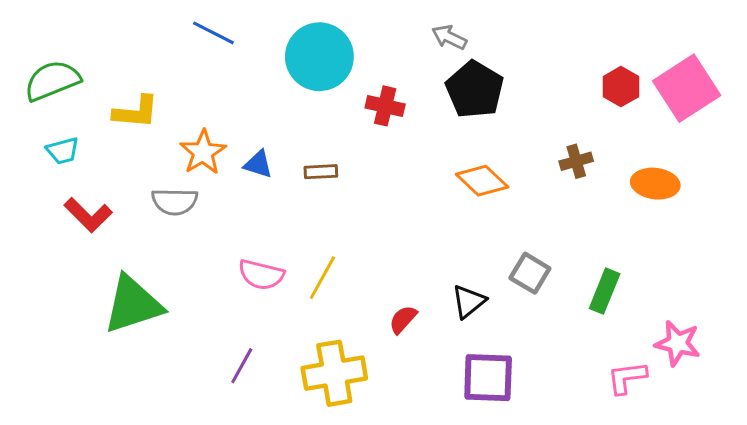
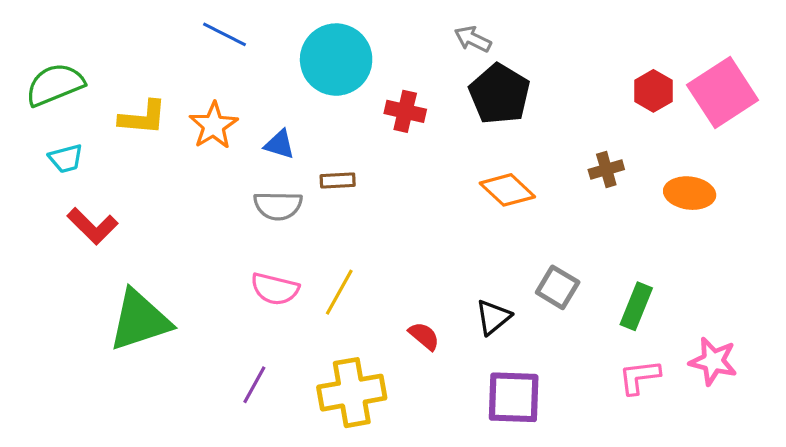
orange star: (203, 152) -> (214, 126), moved
blue triangle: (258, 164) -> (280, 144), moved
gray semicircle: (175, 201) -> (278, 206), moved
red semicircle: (403, 319) -> (424, 336), turned 88
pink L-shape: (627, 378) -> (639, 377), moved

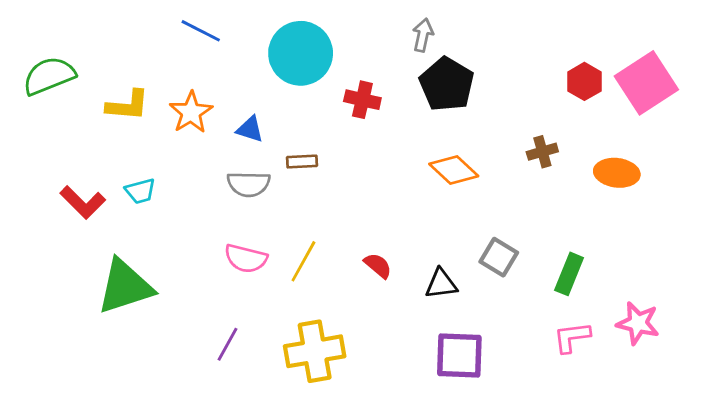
gray arrow: (473, 39) -> (423, 35), turned 76
cyan trapezoid: (66, 158) -> (140, 191), moved
black triangle: (493, 317) -> (441, 284), turned 32
red semicircle: (424, 336) -> (378, 266), moved

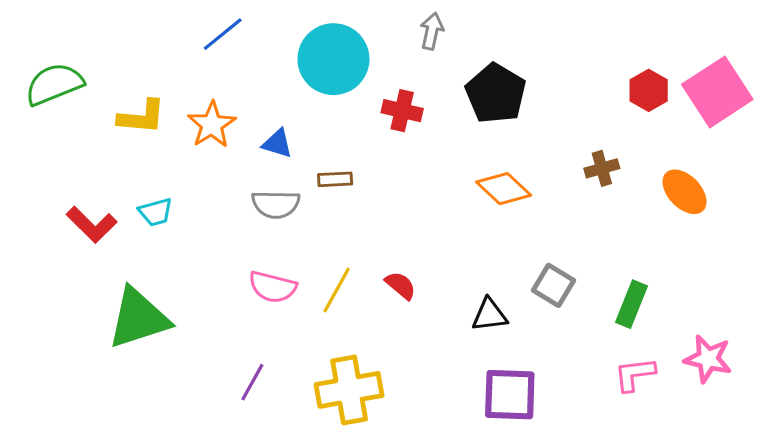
blue line: (201, 31) -> (223, 34), turned -66
gray arrow: (423, 35) -> (432, 31), moved
orange ellipse: (617, 173) -> (685, 192), turned 39
red semicircle: (378, 266) -> (401, 285), moved

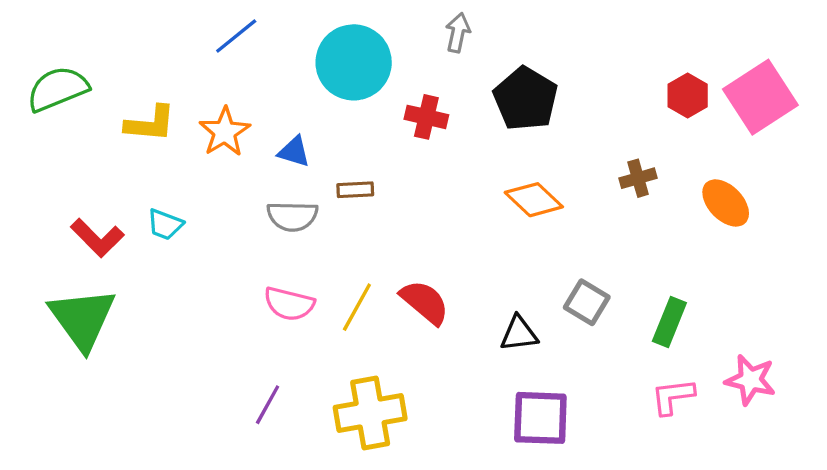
cyan trapezoid: (156, 212) -> (165, 224), turned 36
red semicircle: (401, 285) -> (425, 302), size x1.5
green triangle: (138, 318) -> (82, 319), moved, turned -48

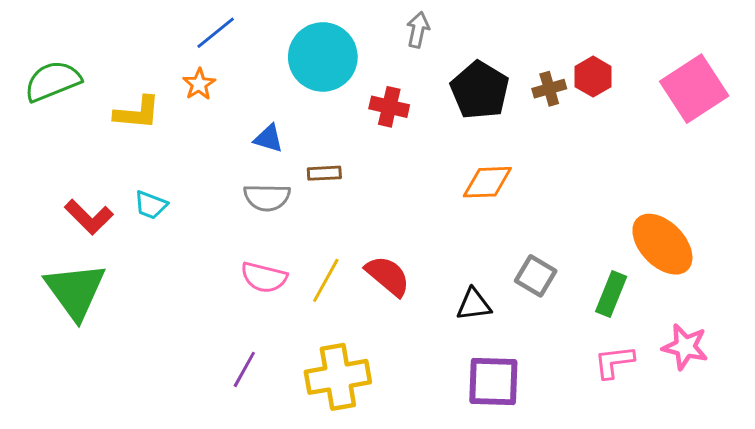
red hexagon: (688, 95) -> (593, 77), moved
orange star: (225, 132) -> (199, 84), moved, size x0.7
brown cross: (638, 178) -> (549, 89), moved
orange diamond: (534, 200) -> (487, 182), turned -45
orange ellipse: (726, 203) -> (662, 244), moved, size x1.4

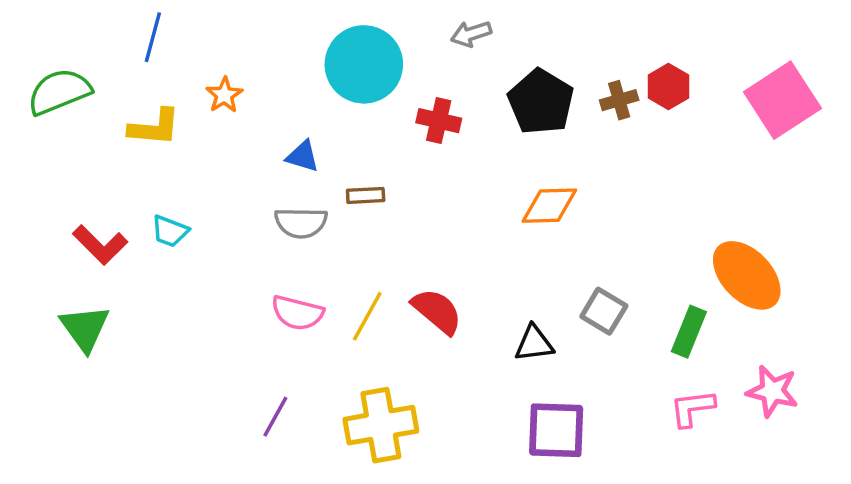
gray arrow: (418, 30) -> (471, 34), turned -120
blue line: (216, 33) -> (153, 37), moved, turned -36
green triangle: (75, 291) -> (85, 328), size x0.7

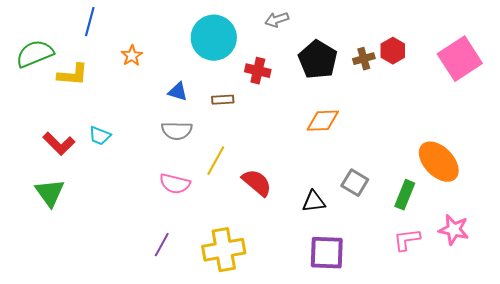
yellow L-shape: (155, 127) -> (73, 75), moved
brown rectangle: (366, 195) -> (223, 100), moved
yellow line: (367, 316) -> (216, 161), moved

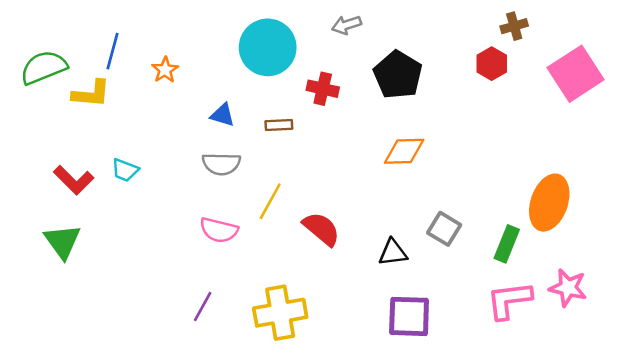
blue line: (90, 22) -> (112, 51), moved
brown cross: (364, 59) -> (514, 26), moved
orange ellipse: (439, 162) -> (549, 203), turned 63
pink L-shape: (407, 240) -> (509, 300), size x1.4

